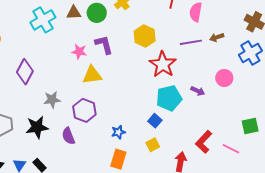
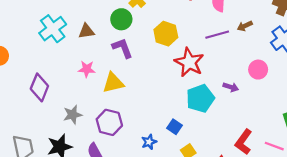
brown triangle: (74, 13) -> (86, 31), moved
green circle: (97, 13) -> (121, 19), moved
pink star: (79, 52) -> (87, 69), moved
blue square: (155, 121) -> (175, 127), moved

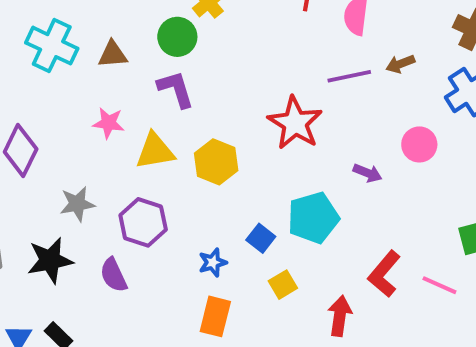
cyan cross: (53, 29) -> (52, 46), turned -32
yellow hexagon: (166, 34) -> (216, 162), moved
cyan pentagon: (200, 98) -> (313, 218), moved

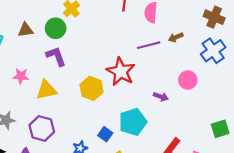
brown triangle: (113, 54) -> (26, 30), moved
yellow hexagon: (216, 162) -> (92, 88), moved

